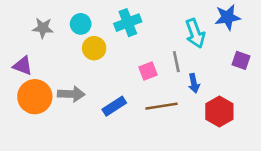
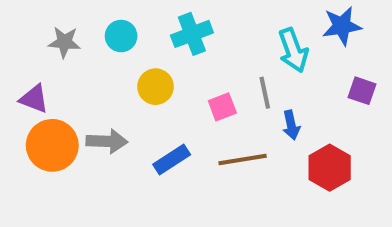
yellow circle: (94, 48) -> (156, 87), moved

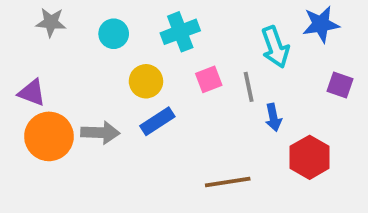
gray star: (64, 42) -> (51, 22), moved
pink square: (222, 107) -> (209, 79), moved
blue rectangle: (172, 160) -> (157, 121), moved
brown line: (243, 160) -> (228, 182), moved

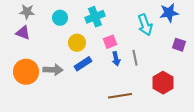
gray line: (249, 87) -> (135, 58), moved
purple triangle: (32, 93) -> (23, 33), moved
blue arrow: (273, 117) -> (116, 59), moved

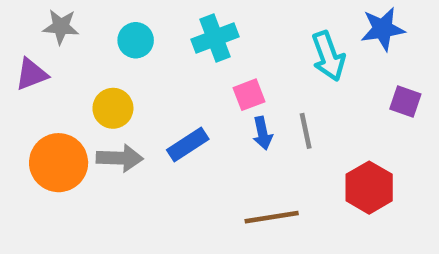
purple triangle: (23, 33) -> (31, 74), moved, turned -42
yellow circle: (77, 43) -> (113, 108), moved

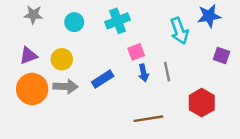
purple triangle: (31, 74) -> (28, 56), moved

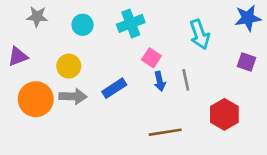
blue star: (209, 16) -> (248, 18), moved
pink square: (136, 52) -> (151, 58), turned -35
purple triangle: (28, 56) -> (18, 56), moved

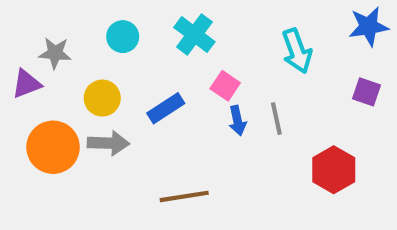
gray star: (37, 17) -> (55, 53), moved
cyan cross: (131, 23) -> (194, 35), turned -32
blue rectangle: (114, 88) -> (166, 108), moved
brown line: (165, 132) -> (184, 196), moved

